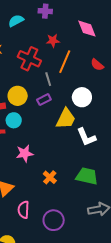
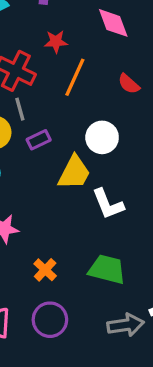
gray line: (48, 79) -> (20, 109), moved
purple circle: (54, 220) -> (50, 320), moved

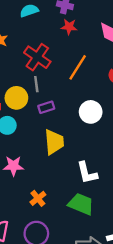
red star: (56, 42) -> (69, 27), moved
yellow trapezoid: (74, 173) -> (54, 142), moved, turned -40
white L-shape: (108, 204) -> (87, 173), moved

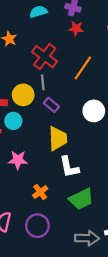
purple rectangle: (46, 107) -> (51, 105), turned 56
white L-shape: (87, 173) -> (69, 167), moved
green trapezoid: (81, 204) -> (81, 199), turned 130

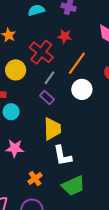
red star: (76, 28) -> (65, 36), moved
gray line: (43, 82) -> (50, 78), moved, turned 40
yellow circle: (23, 95) -> (16, 70), moved
white circle: (94, 111) -> (82, 89), moved

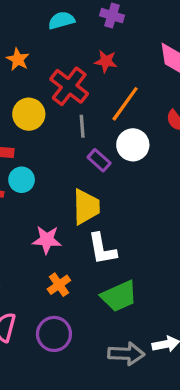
gray line: (50, 78) -> (82, 126), turned -40
purple rectangle: (47, 97) -> (99, 160), moved
pink star: (15, 148) -> (47, 240), moved

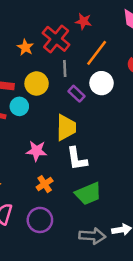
orange star: (18, 59) -> (25, 47), moved
yellow circle: (29, 114) -> (37, 83), moved

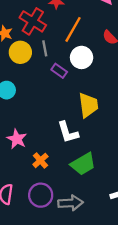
yellow circle: (37, 83) -> (20, 52), moved
yellow trapezoid: (66, 128) -> (88, 105), moved
pink star: (37, 151) -> (17, 139), moved, turned 30
gray arrow: (92, 236) -> (71, 203), moved

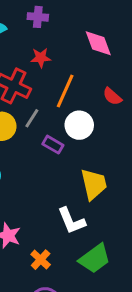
gray line: (45, 48) -> (32, 118), turned 49

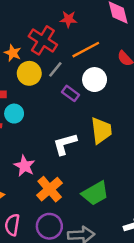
orange line: (65, 91) -> (86, 50), turned 32
white L-shape: (71, 221) -> (65, 144), moved, turned 90
orange cross: (41, 260) -> (50, 189), size x1.5

